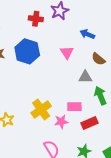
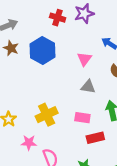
gray triangle: (85, 77) -> (88, 87), moved
pink star: (61, 122) -> (29, 143), moved

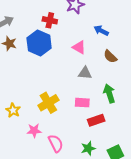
red cross: (58, 18) -> (50, 20), moved
pink triangle: (84, 59) -> (79, 47), turned -32

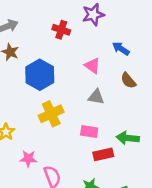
blue hexagon: (39, 43) -> (40, 75), moved
green arrow: (109, 93) -> (128, 138), moved, turned -72
yellow cross: (48, 103) -> (51, 114), moved

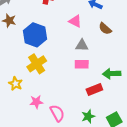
yellow cross: (51, 114) -> (37, 64), moved
pink rectangle: (89, 132) -> (82, 64), moved

